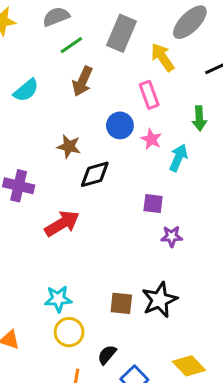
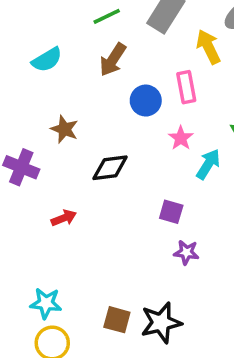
blue circle: (120, 125) -> (146, 101), moved
brown star: (69, 146) -> (64, 129), moved
red arrow: (62, 224) -> (64, 218), size x0.6

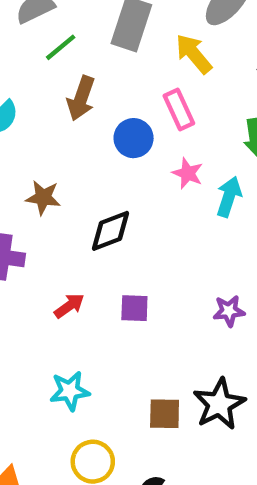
purple square: (171, 212) -> (134, 308), moved
cyan star: (46, 303) -> (70, 391), moved

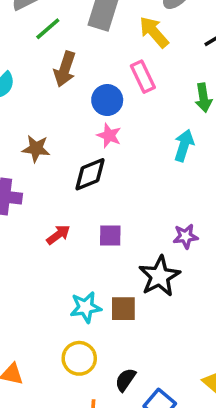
pink star: (188, 173) -> (109, 136), moved
cyan star: (70, 391) -> (86, 307), moved
black star: (219, 404) -> (159, 276), moved
brown square: (165, 414) -> (123, 309), moved

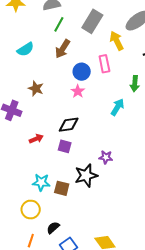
green line: (48, 29) -> (59, 24), turned -35
black diamond: (90, 174) -> (69, 125), moved

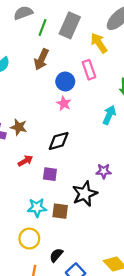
green line: (59, 24) -> (42, 28), moved
brown star: (36, 88) -> (19, 127), moved
purple square: (65, 146) -> (50, 174), moved

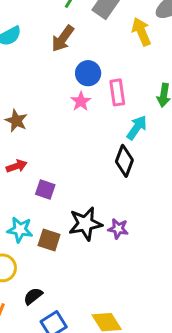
pink rectangle: (89, 70) -> (117, 92), moved
black diamond: (59, 141) -> (124, 161), moved, turned -65
purple star: (104, 171) -> (118, 229), moved

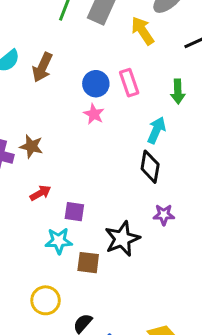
brown arrow: (63, 39) -> (42, 67), moved
pink rectangle: (117, 92) -> (129, 83), moved
purple star: (118, 229) -> (164, 215), moved
cyan star: (20, 230) -> (59, 241), moved

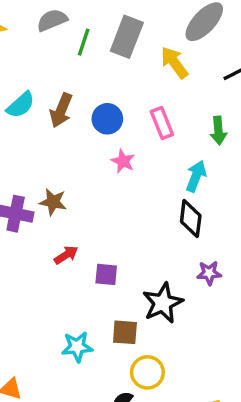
blue circle: (96, 84) -> (107, 119), moved
cyan star: (59, 241) -> (77, 347), moved
yellow circle: (46, 300) -> (147, 372), moved

